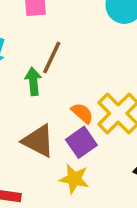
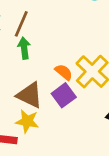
brown line: (52, 57) -> (21, 24), moved
yellow star: (74, 179) -> (27, 121), moved

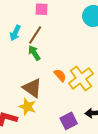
green arrow: (24, 48) -> (34, 53), turned -35
purple square: (64, 95) -> (69, 121), moved

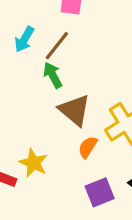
orange semicircle: (60, 75) -> (88, 147), moved, turned -112
brown triangle: (32, 88) -> (75, 110), moved

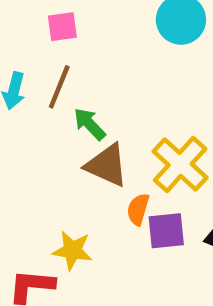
green arrow: (53, 75) -> (90, 124), moved
purple square: (100, 192) -> (166, 231), moved, turned 32

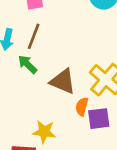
green arrow: (90, 124) -> (28, 64), moved

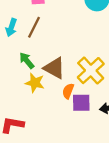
green arrow: (28, 64) -> (27, 61), moved
yellow star: (44, 132) -> (35, 83), moved

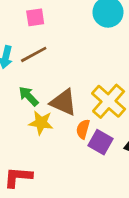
brown line: (34, 27) -> (34, 54), turned 40
purple square: (81, 103) -> (101, 142), turned 36

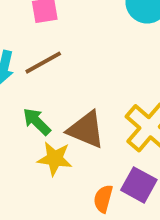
orange semicircle: (83, 129) -> (103, 199), moved

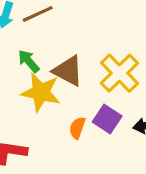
yellow star: (55, 159) -> (41, 92), size x1.4

